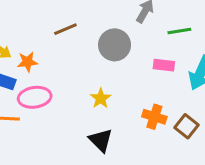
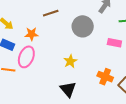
orange star: (27, 62) -> (32, 34), moved
pink ellipse: (35, 97) -> (26, 57), turned -65

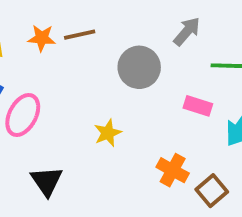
orange star: (32, 34) -> (42, 38), moved
black triangle: (68, 89) -> (47, 181), moved

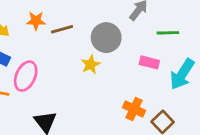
brown line: (80, 35) -> (62, 29), moved
yellow star: (108, 133) -> (91, 65), moved

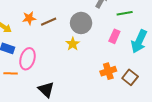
pink rectangle: (149, 62) -> (114, 36), turned -72
orange cross: (134, 109) -> (108, 71), turned -35

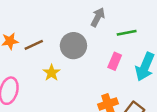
yellow star: (73, 44) -> (52, 73), moved

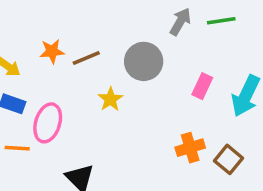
green line: (127, 33) -> (221, 21), moved

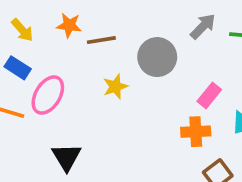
orange cross: (190, 148) -> (196, 132), moved

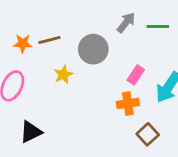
orange star: (69, 25) -> (23, 43), moved
black triangle: (67, 157) -> (31, 132), turned 40

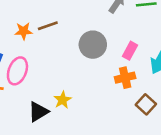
gray circle: (93, 49) -> (93, 45), moved
yellow star: (63, 75) -> (63, 100), moved

